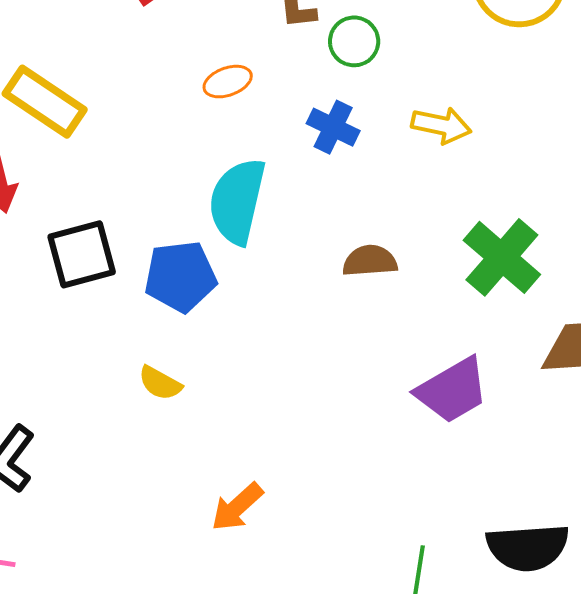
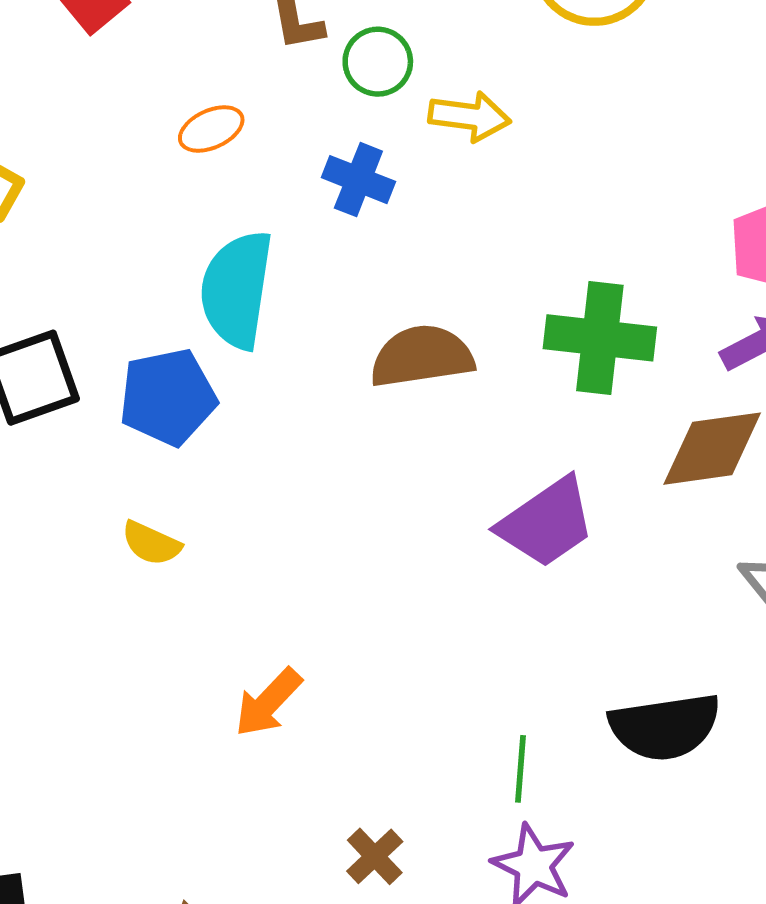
yellow arrow: (441, 125) -> (470, 116), moved
green cross: (502, 257) -> (600, 338), turned -30
brown semicircle: (370, 261) -> (422, 356), size x1.4

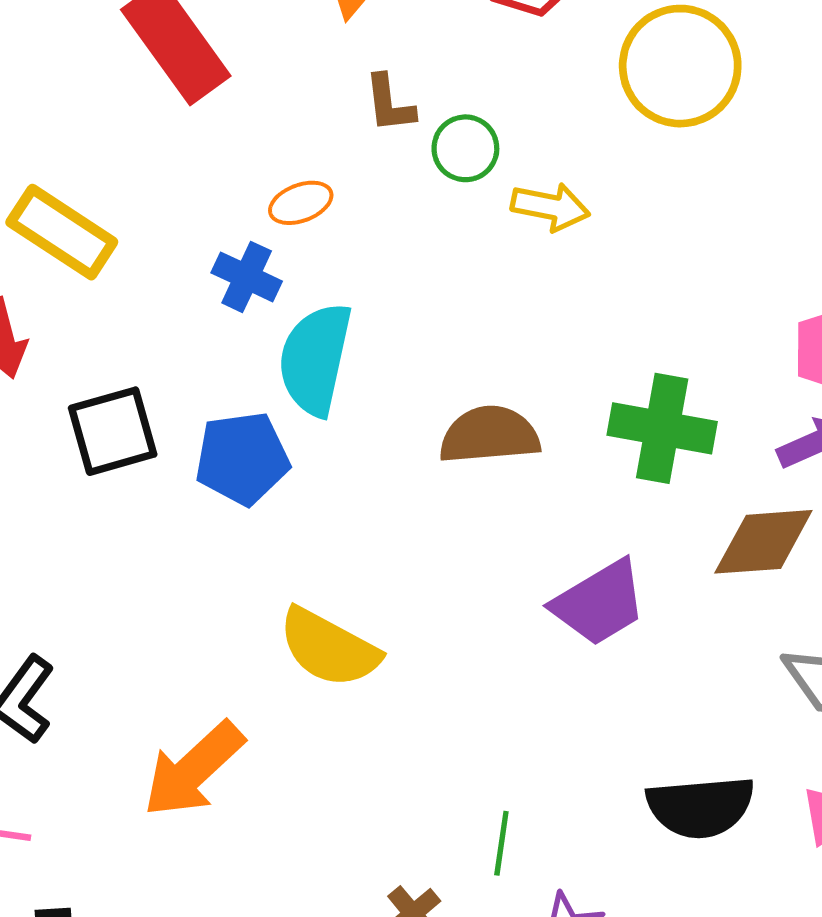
blue cross: (358, 180) -> (247, 277), moved
yellow semicircle: (151, 543) -> (329, 648), moved, size x1.8
orange arrow: (268, 702) -> (194, 769), moved, size x1.5
green line: (520, 769) -> (501, 843), moved

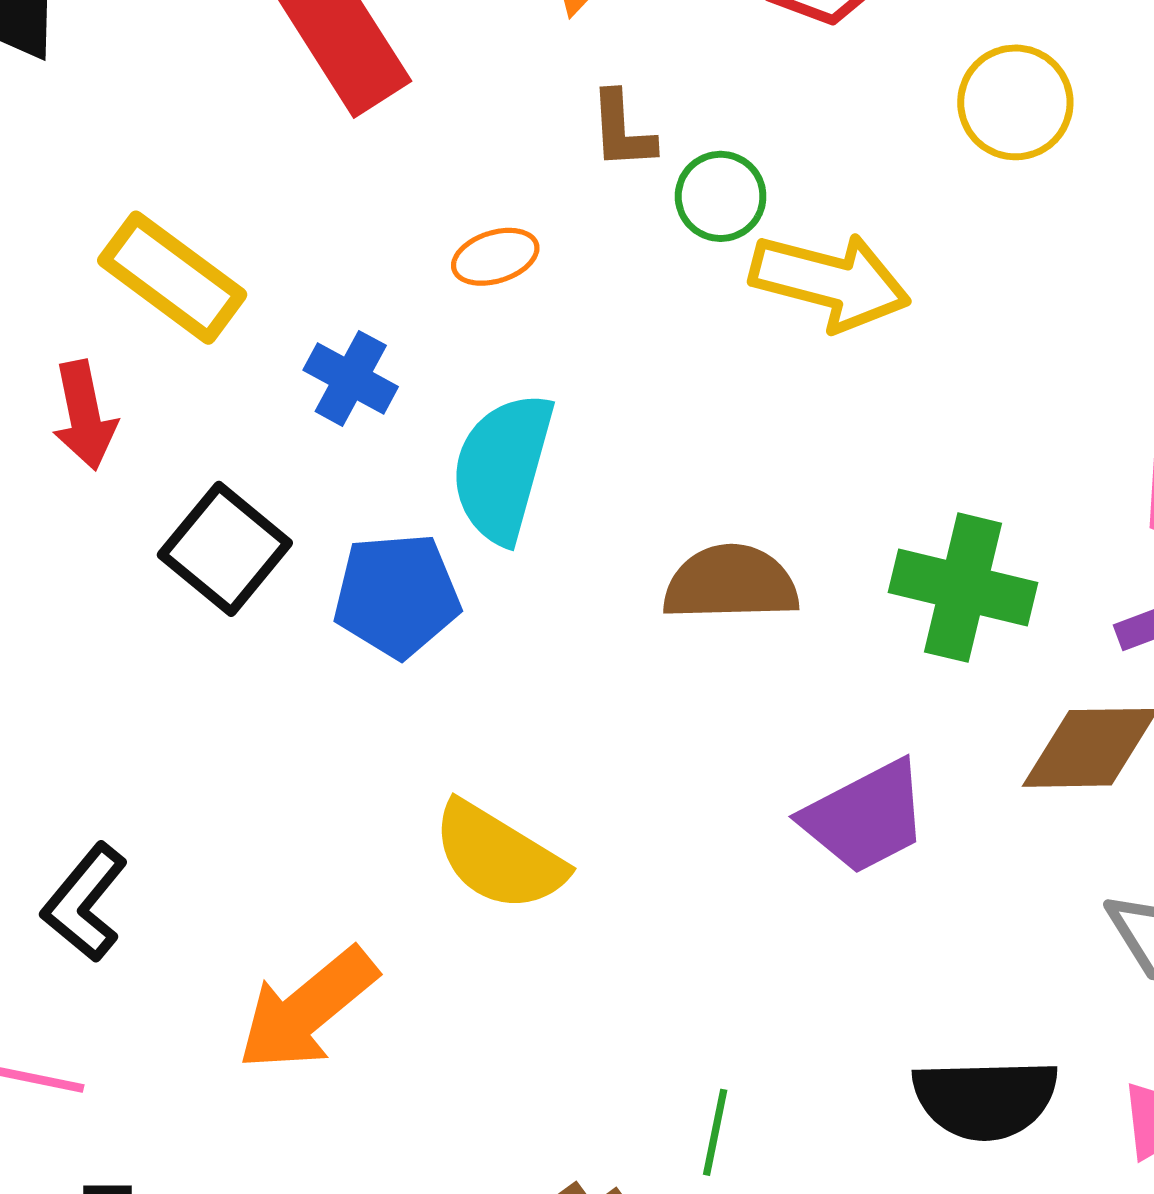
yellow circle: (680, 66) -> (1015, 102), size x0.7
yellow arrow: (550, 207) -> (830, 281), size x1.5
blue cross: (247, 277) -> (351, 378), moved
black square: (113, 431) -> (225, 549), turned -38

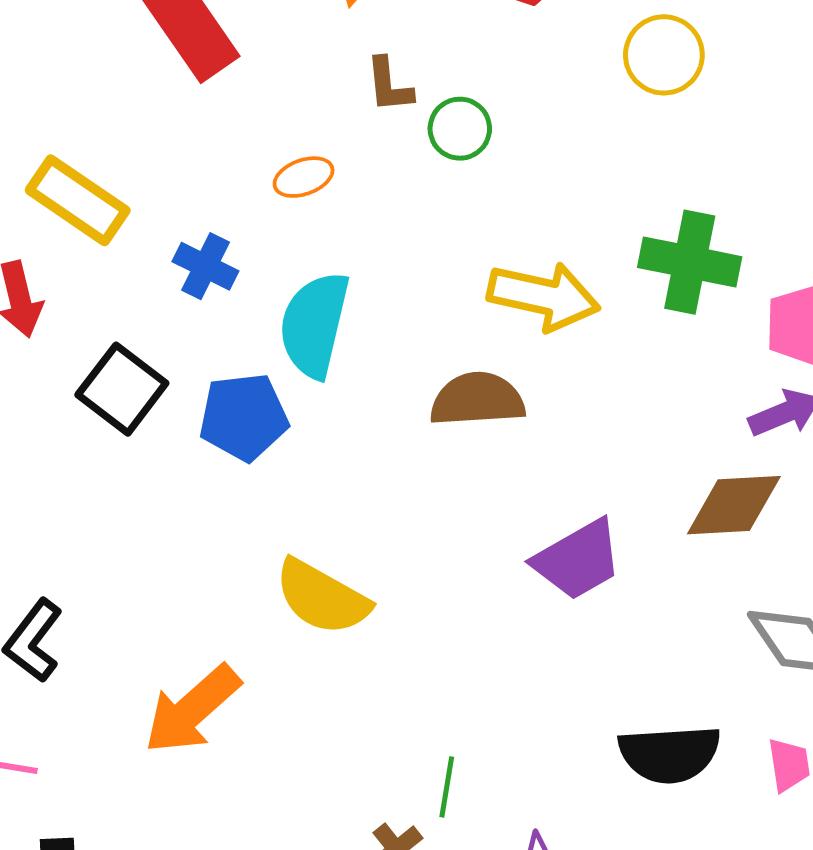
yellow arrow: (830, 281) -> (544, 296), moved
green cross: (963, 588) -> (690, 262), moved
green line: (715, 1132) -> (447, 787), moved

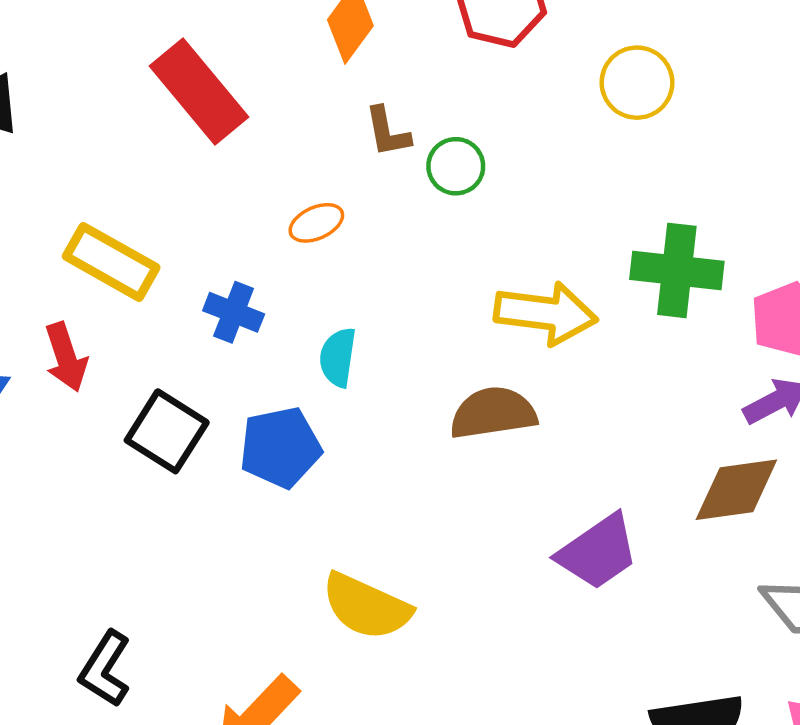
cyan semicircle: (314, 325) -> (338, 357), size x0.6

